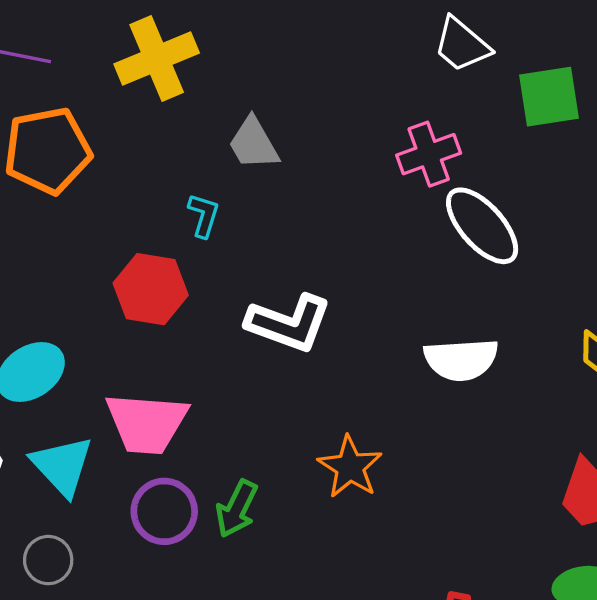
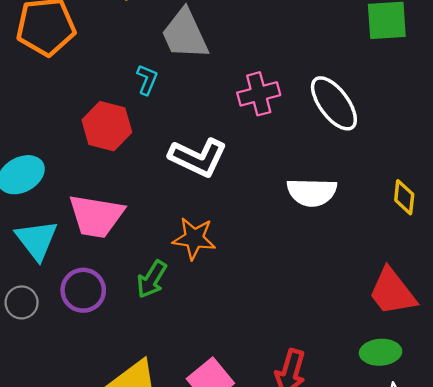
gray trapezoid: (253, 143) -> (185, 34), size x1.4
pink cross: (429, 154) -> (259, 94), moved
orange star: (350, 467) -> (194, 238), moved, turned -30
purple circle: (164, 511) -> (83, 290), moved

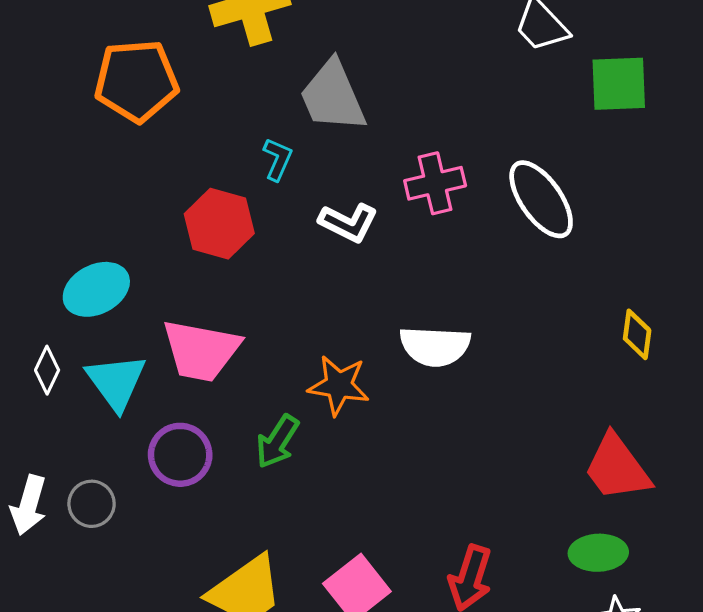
white L-shape: (198, 157) -> (348, 223), moved, size x0.7
white semicircle: (312, 192) -> (435, 346), moved
gray circle: (22, 302) -> (92, 504), moved

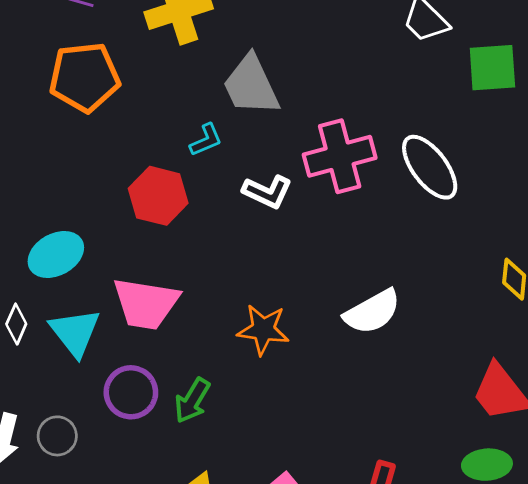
cyan L-shape: (278, 159) -> (206, 140), turned 45
pink cross: (435, 183) -> (340, 156), size x1.4
white semicircle: (435, 346) -> (372, 312), moved, turned -30
green arrow: (277, 442) -> (192, 400), moved

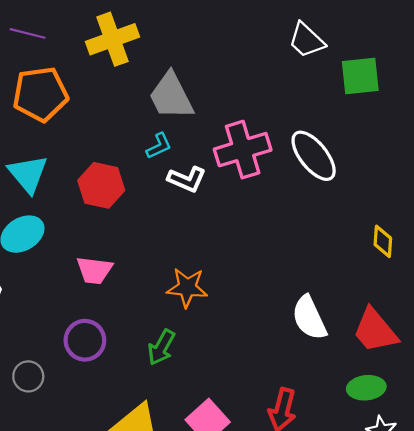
cyan L-shape: (206, 140) -> (159, 146), moved
pink trapezoid: (146, 304) -> (94, 270), size x0.7
white semicircle: (372, 312) -> (309, 318), moved, turned 96
cyan triangle: (75, 332) -> (28, 174), moved
green arrow: (192, 400) -> (161, 347), moved

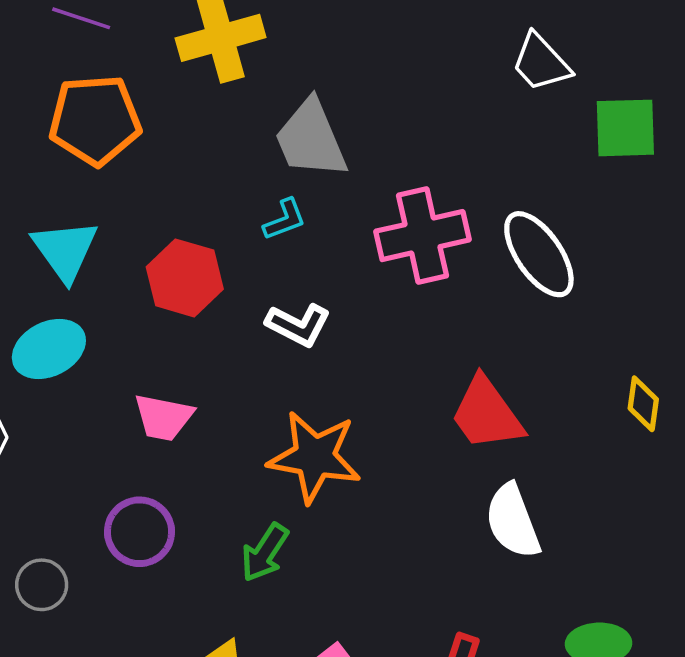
white L-shape: (187, 179) -> (298, 325), moved
orange star: (187, 288) -> (315, 457), size x1.4
red trapezoid: (375, 331) -> (487, 414), moved

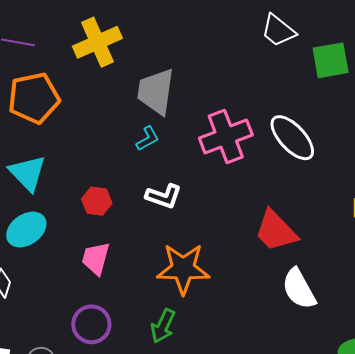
gray trapezoid: (311, 139) -> (156, 91), turned 39
red hexagon: (185, 278) -> (97, 201), moved, size x0.7
pink trapezoid: (163, 417) -> (96, 259), turned 102

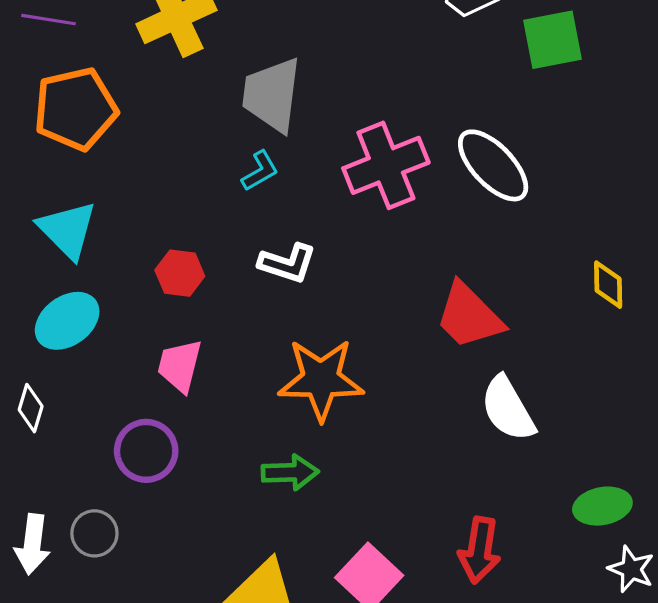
purple circle: (91, 324) -> (146, 451), moved
green arrow: (163, 326) -> (290, 472), turned -116

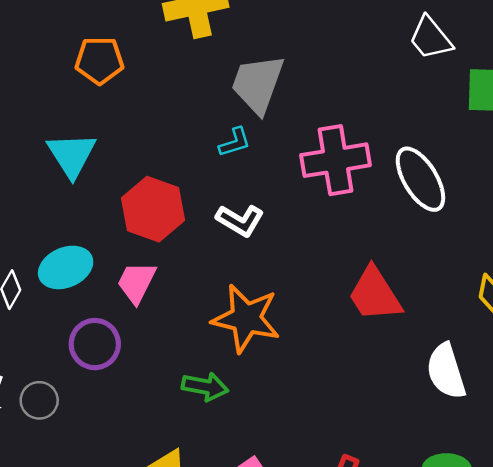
orange pentagon: (76, 109) -> (99, 60), size x0.7
red hexagon: (180, 273) -> (153, 209), size x1.6
cyan ellipse: (67, 321) -> (66, 267), moved
white semicircle: (508, 409) -> (446, 371), moved

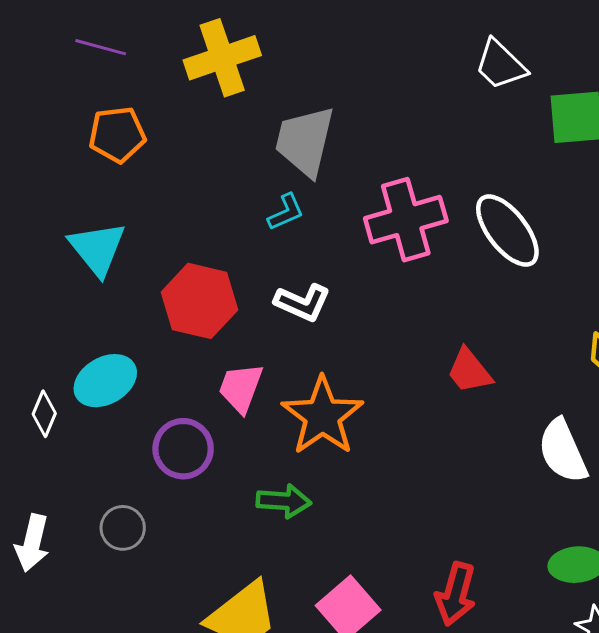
pink trapezoid: (136, 282) -> (241, 388), moved
red trapezoid: (375, 294) -> (469, 371), size x0.7
orange star: (246, 318) -> (322, 416), turned 30
purple circle: (95, 344) -> (183, 449), moved
gray circle: (39, 400) -> (123, 528), moved

